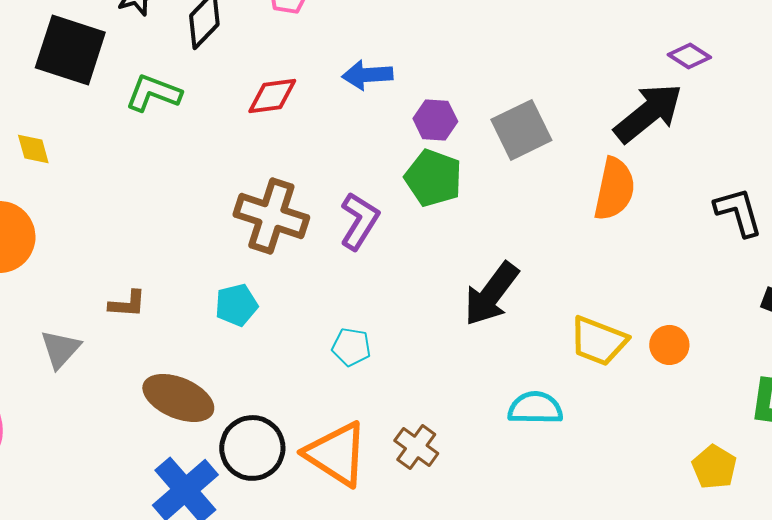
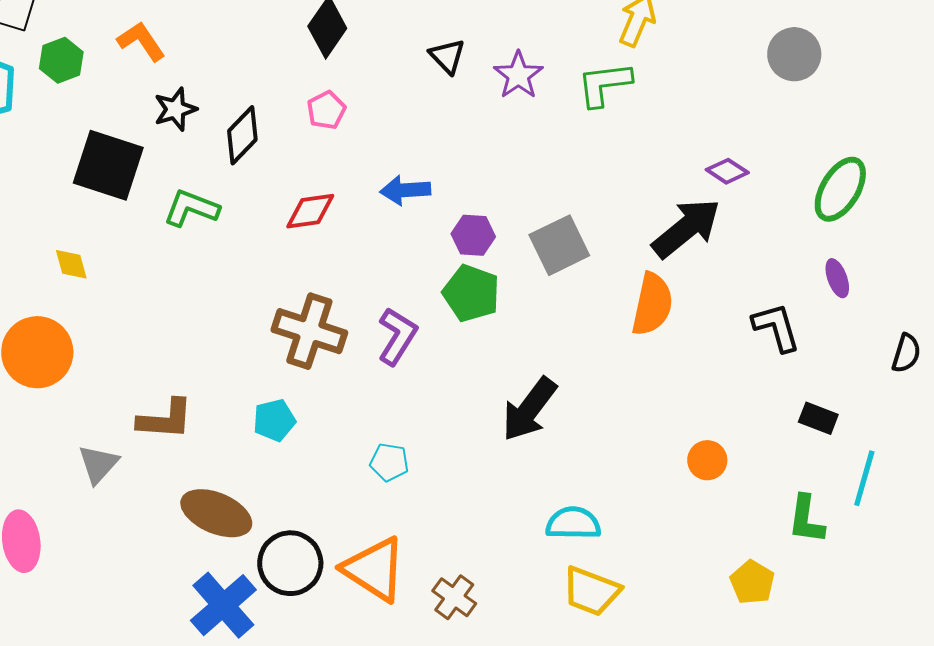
brown L-shape: (127, 304) -> (165, 419), size x1.5
yellow trapezoid: (598, 341) -> (591, 591), moved
brown cross: (416, 447) -> (454, 597), moved

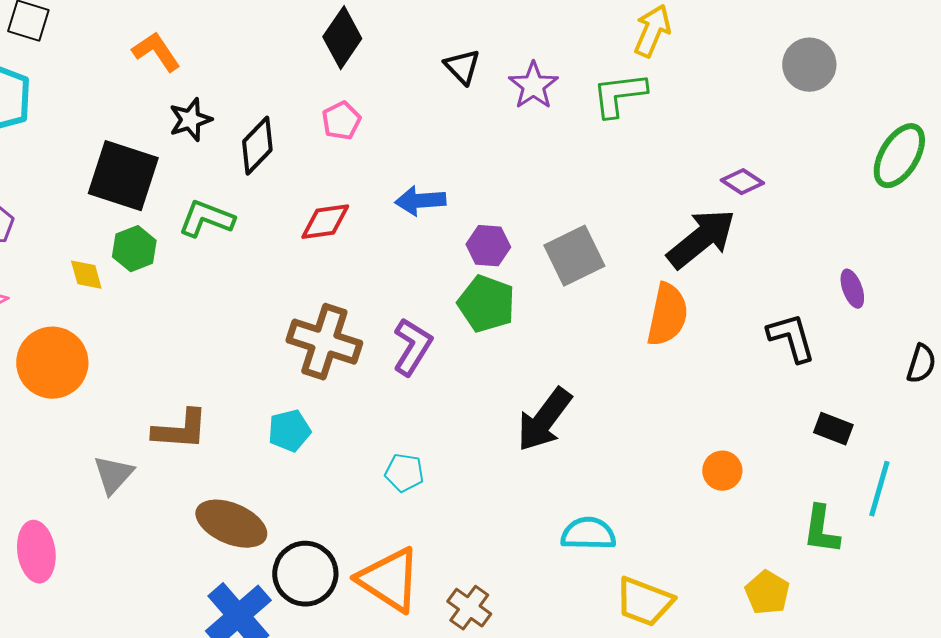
green hexagon: (61, 60) -> (134, 249), moved
green ellipse: (840, 189) -> (899, 156), moved
yellow trapezoid: (591, 591) -> (644, 602), moved

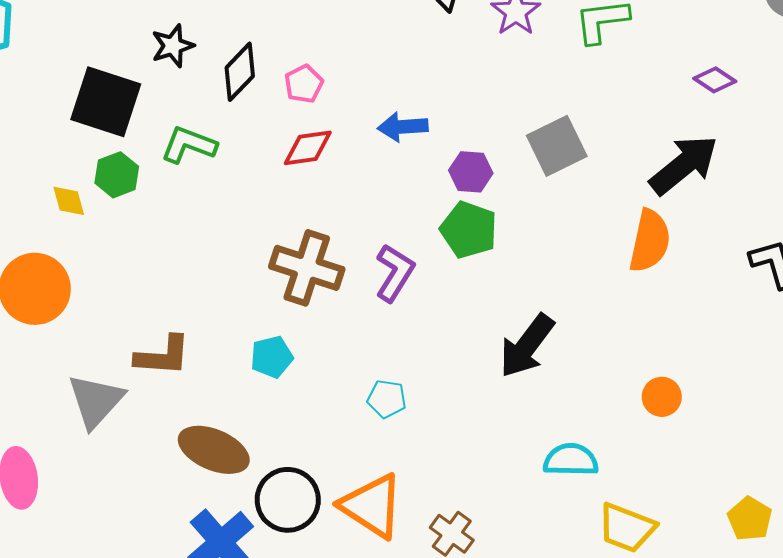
pink pentagon: (341, 121) -> (304, 84), moved
purple diamond: (742, 182) -> (715, 80), moved
gray square: (574, 256) -> (557, 146), moved
orange circle: (722, 471) -> (662, 397), moved
gray triangle: (113, 475) -> (96, 401), size x1.4

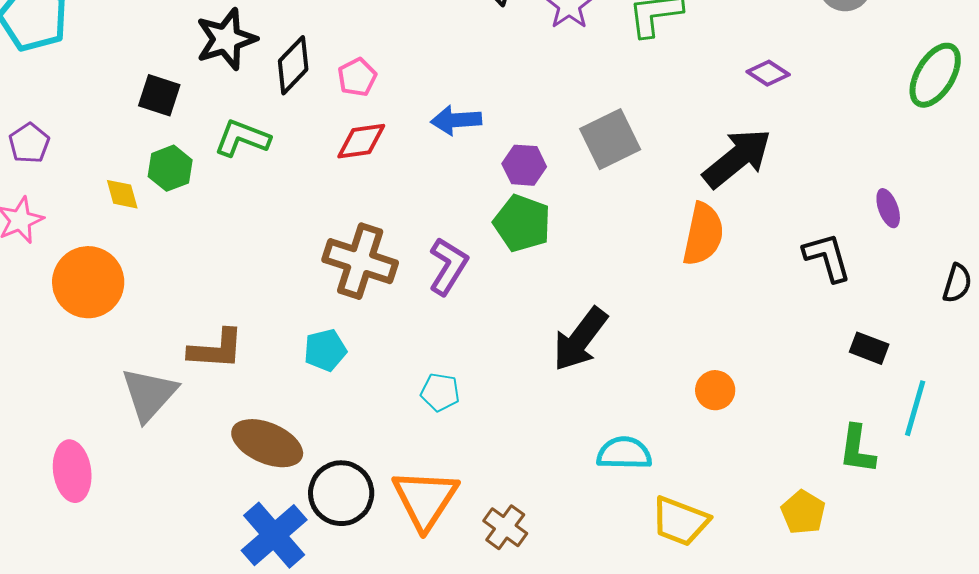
black star: (173, 46) -> (226, 39), size x1.4
black square: (106, 102) -> (159, 95), size x0.6
orange triangle: (372, 506) -> (425, 499), turned 30

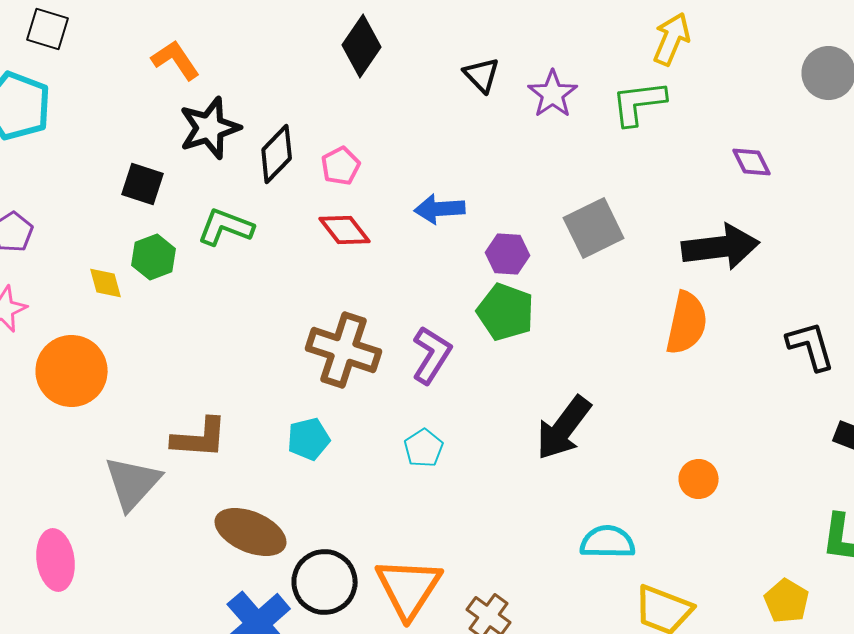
purple diamond: (768, 73) -> (752, 162), turned 30
red diamond: (361, 141) -> (345, 230), turned 60
black arrow: (737, 158) -> (721, 247), turned 32
cyan pentagon: (440, 392) -> (424, 448), moved, turned 30

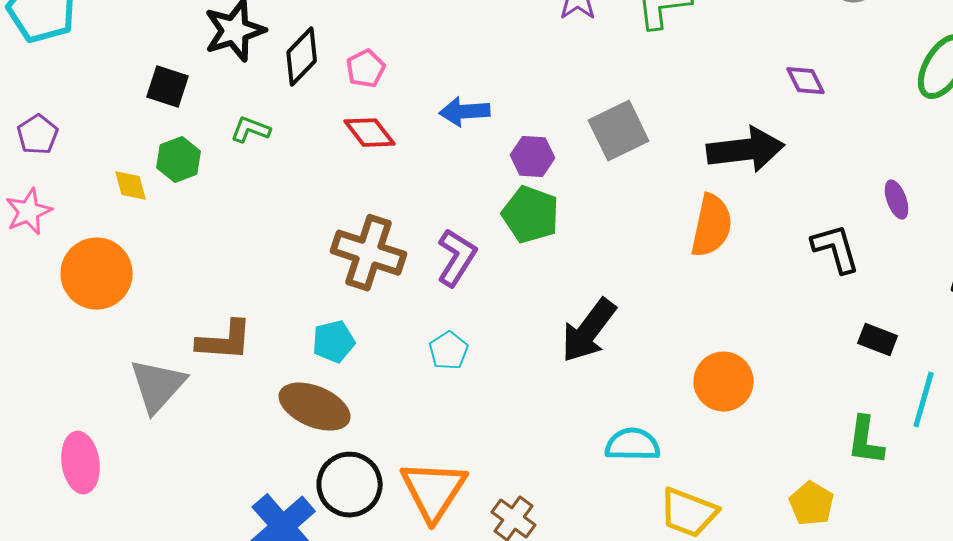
purple diamond: (752, 162) -> (806, 81), moved
green L-shape: (226, 227) -> (251, 130), size x0.7
orange circle: (699, 479) -> (724, 382), size x1.5
brown ellipse: (251, 532) -> (315, 407), moved

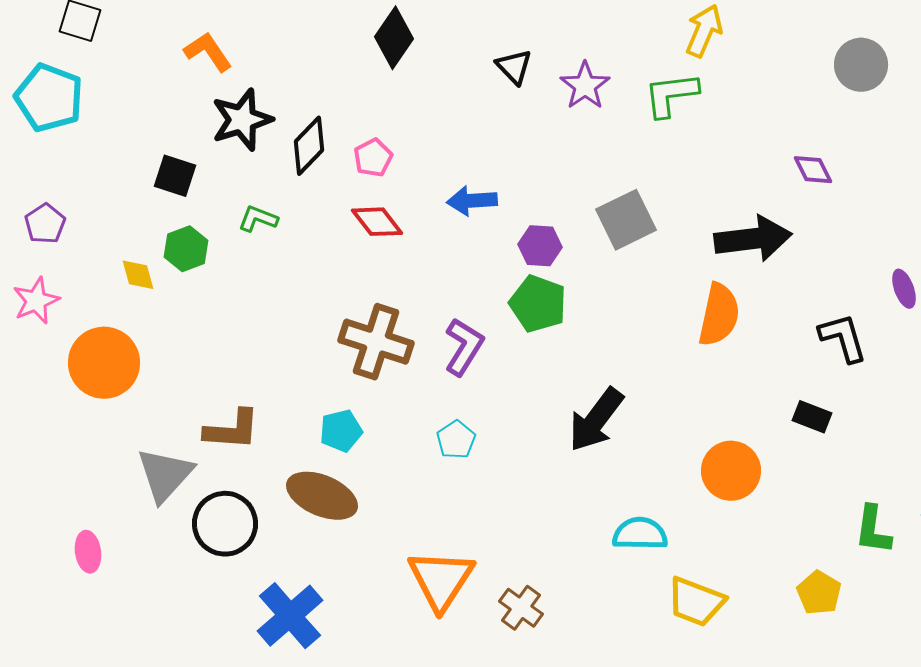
black rectangle: (878, 340) -> (812, 417), moved
pink ellipse: (81, 463) -> (88, 552), size x0.7
black circle: (350, 485) -> (225, 524), moved

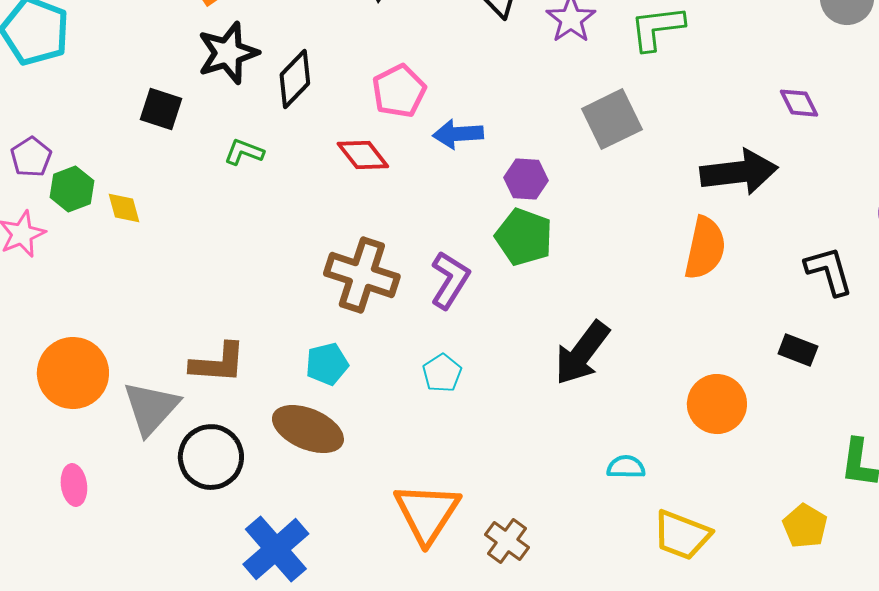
pink pentagon: (373, 158) -> (399, 91), moved, size x1.4
gray square: (626, 220) -> (612, 119), moved
green hexagon: (186, 249) -> (72, 189), moved
orange circle: (104, 363) -> (73, 373), moved
cyan semicircle: (640, 534) -> (626, 467), size x0.7

